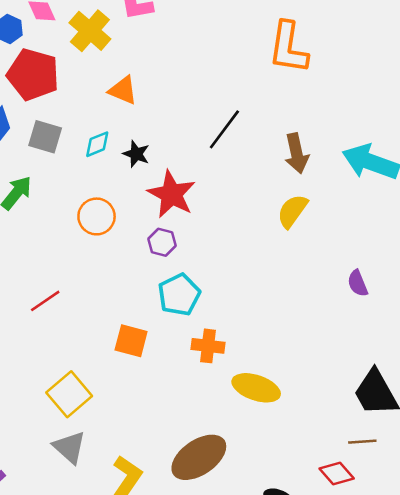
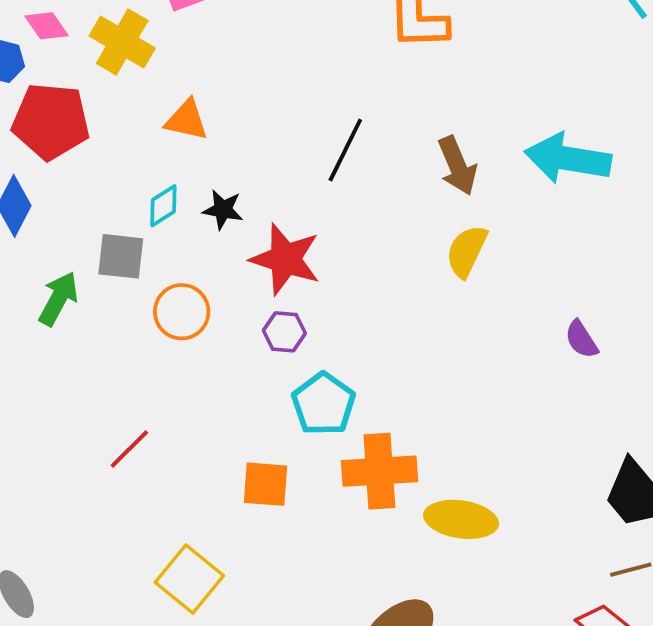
gray square: (45, 137) -> (121, 256), moved
orange cross: (208, 346) -> (379, 471), size x1.5

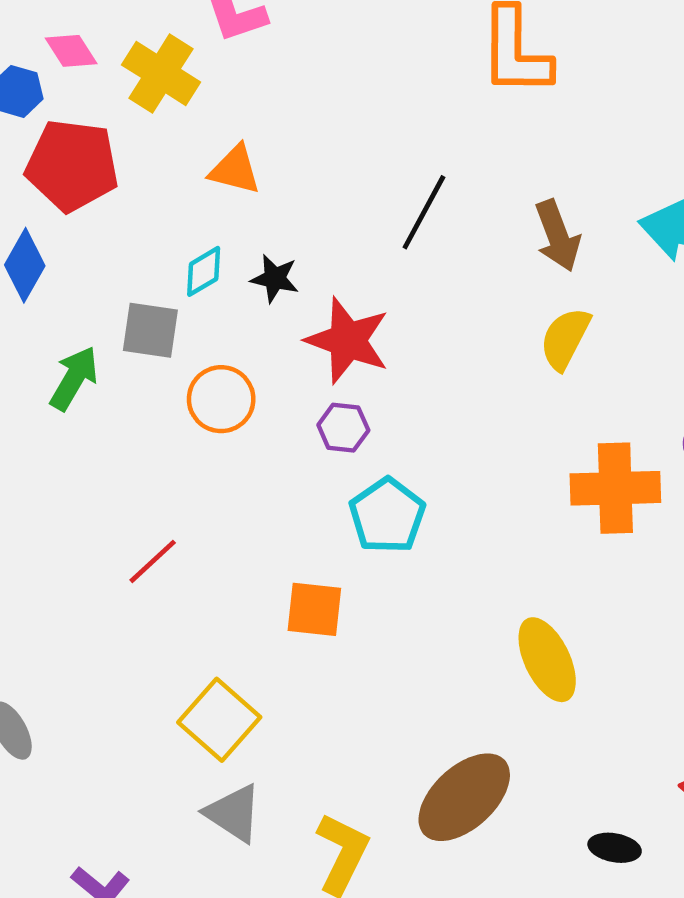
orange cross: (379, 471) -> (615, 488), moved
yellow ellipse: (461, 519) -> (547, 660), turned 54

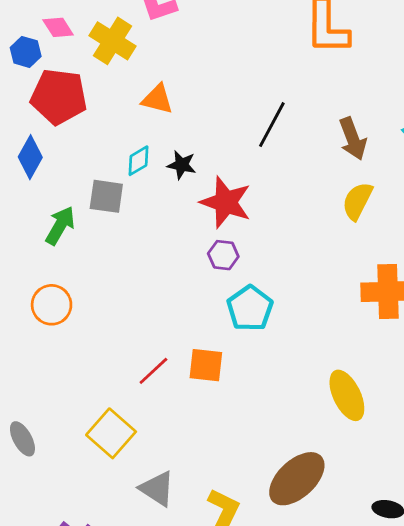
orange circle: (221, 399) -> (52, 305), moved
red line: (153, 561) -> (153, 371), moved
yellow square: (219, 720) -> (111, 433), moved

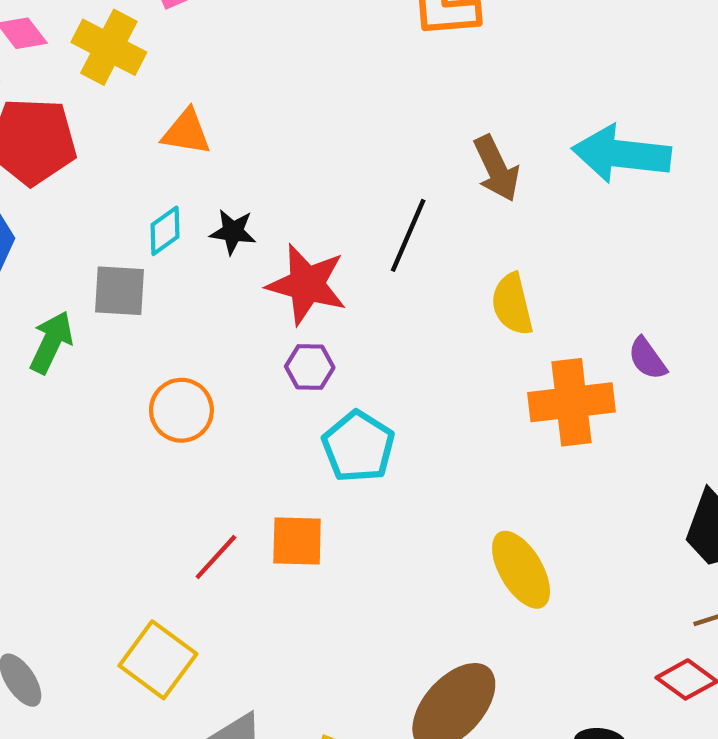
black line: (272, 125) -> (408, 235), moved
yellow semicircle: (357, 201) -> (512, 304), moved, turned -36
orange circle: (52, 305) -> (181, 410), moved

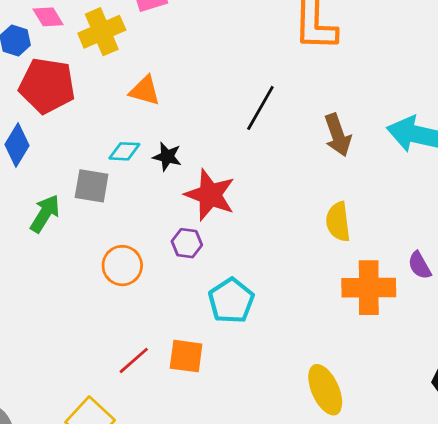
yellow cross: (109, 47) -> (102, 32), turned 33
cyan diamond: (165, 231) -> (124, 151), turned 32
black line: (408, 235) -> (260, 108), moved
purple hexagon: (310, 367) -> (187, 243), moved

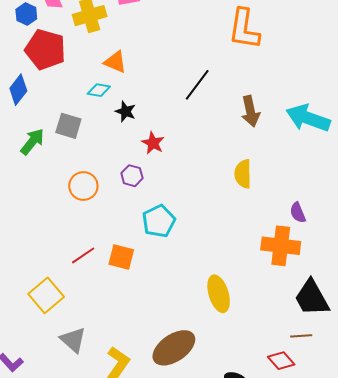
cyan diamond: (124, 151) -> (99, 90), moved
red star: (210, 195) -> (153, 143), size x0.6
orange cross: (369, 288) -> (281, 246), moved

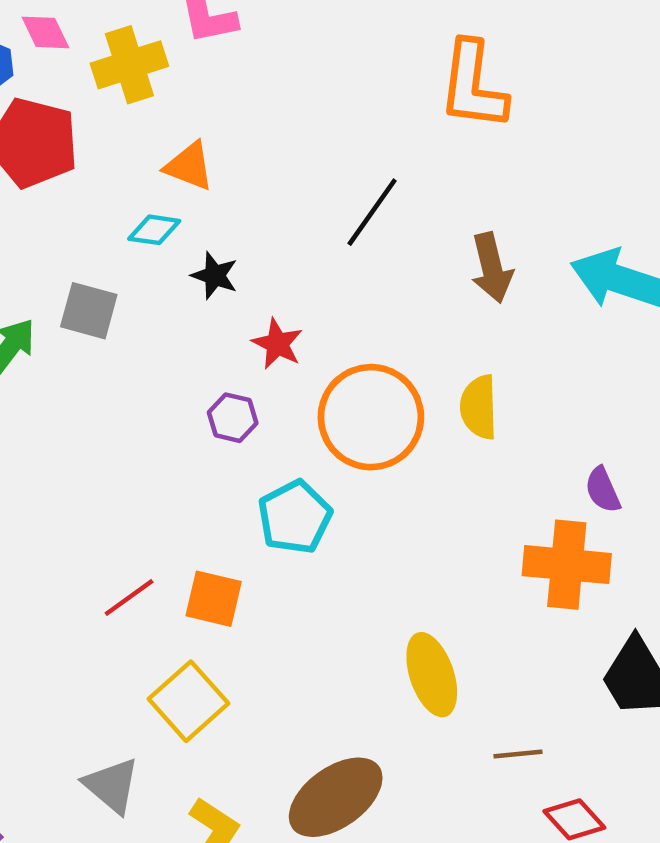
orange circle: (83, 186) -> (371, 417), moved, size x1.6
yellow square: (46, 295) -> (189, 701), moved
brown line: (301, 336) -> (518, 754), moved

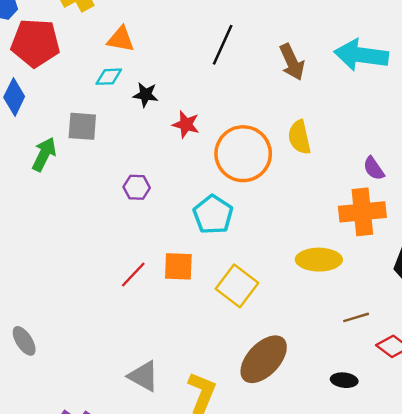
purple hexagon: (233, 418) -> (137, 187), moved
yellow ellipse: (432, 675) -> (319, 260), moved, turned -60
yellow square: (189, 701) -> (237, 286), moved

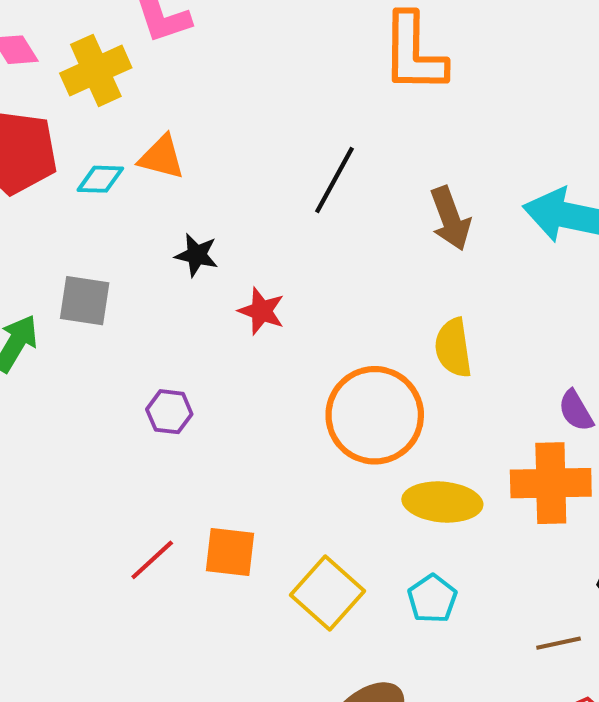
cyan diamond: (109, 77) -> (100, 179), moved
orange circle: (243, 154) -> (375, 415), moved
cyan pentagon: (213, 215) -> (432, 599), moved, size x0.7
yellow ellipse: (319, 260) -> (442, 502), moved
brown line: (356, 317) -> (559, 643), moved

